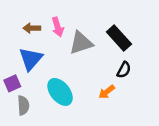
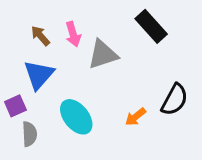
brown arrow: (32, 28) -> (40, 36), turned 49
black rectangle: (119, 38) -> (151, 26), moved
black semicircle: (124, 70) -> (175, 100), moved, size x1.5

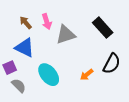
black rectangle: (151, 26) -> (103, 28), moved
blue triangle: (39, 75) -> (25, 48), turned -45
gray semicircle: (29, 134) -> (19, 86), turned -42

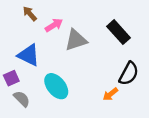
pink arrow: (47, 22) -> (54, 25), turned -105
brown arrow: (26, 23) -> (30, 14), moved
orange arrow: (87, 75) -> (110, 94), moved

